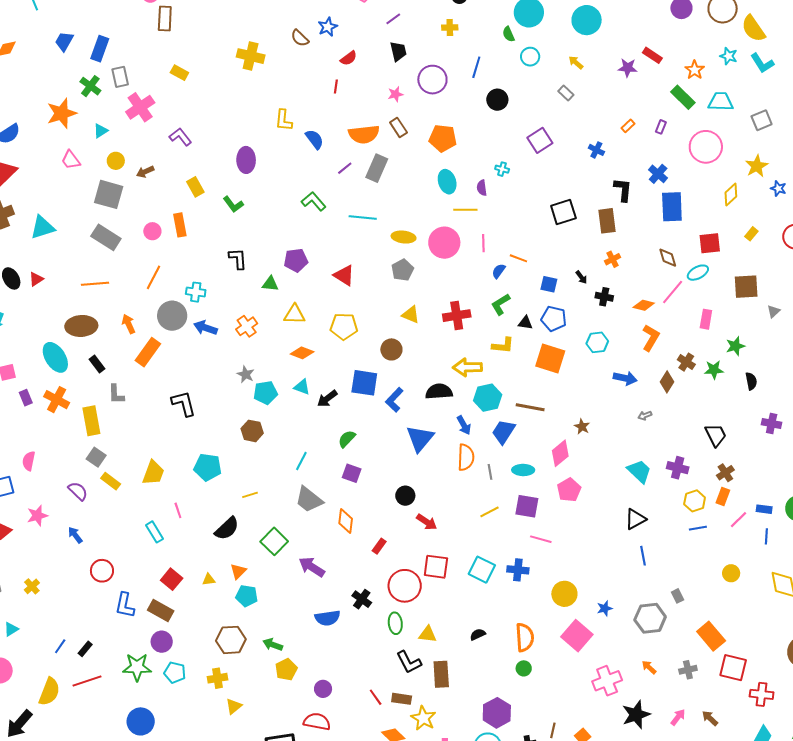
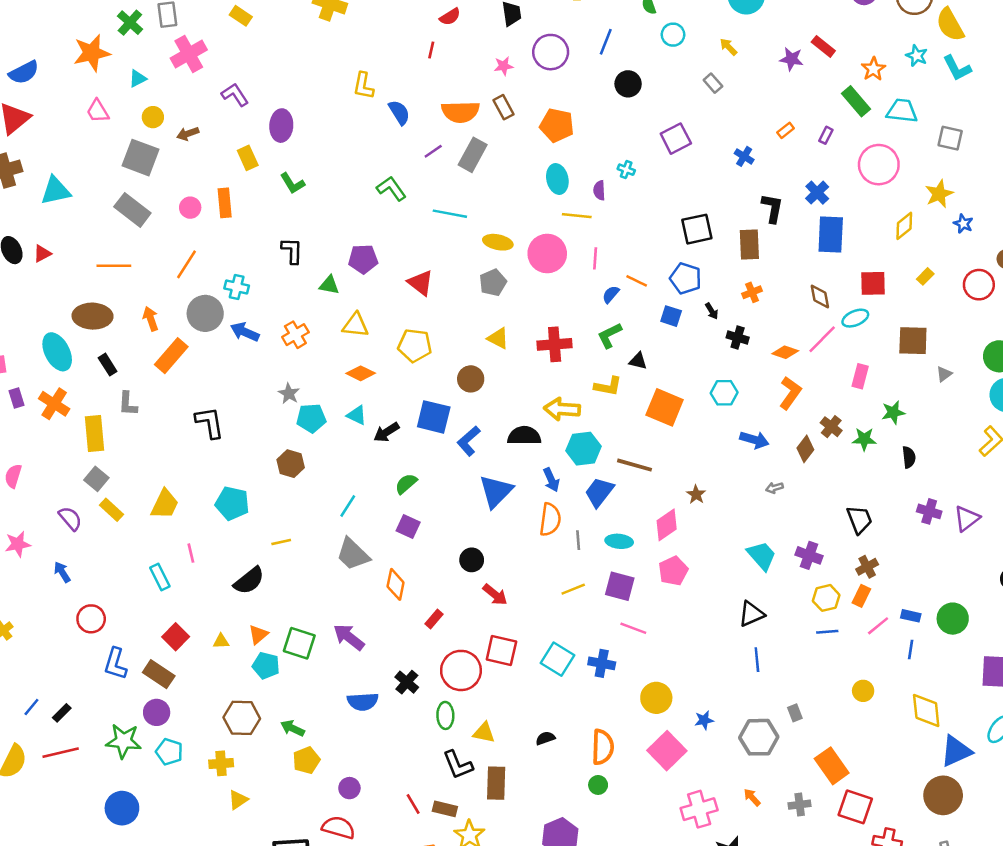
gray square: (762, 120) -> (950, 138), turned 30
purple ellipse: (246, 160) -> (281, 126), moved
blue pentagon: (554, 319) -> (686, 278), moved
green square: (274, 541) -> (299, 643), moved, turned -32

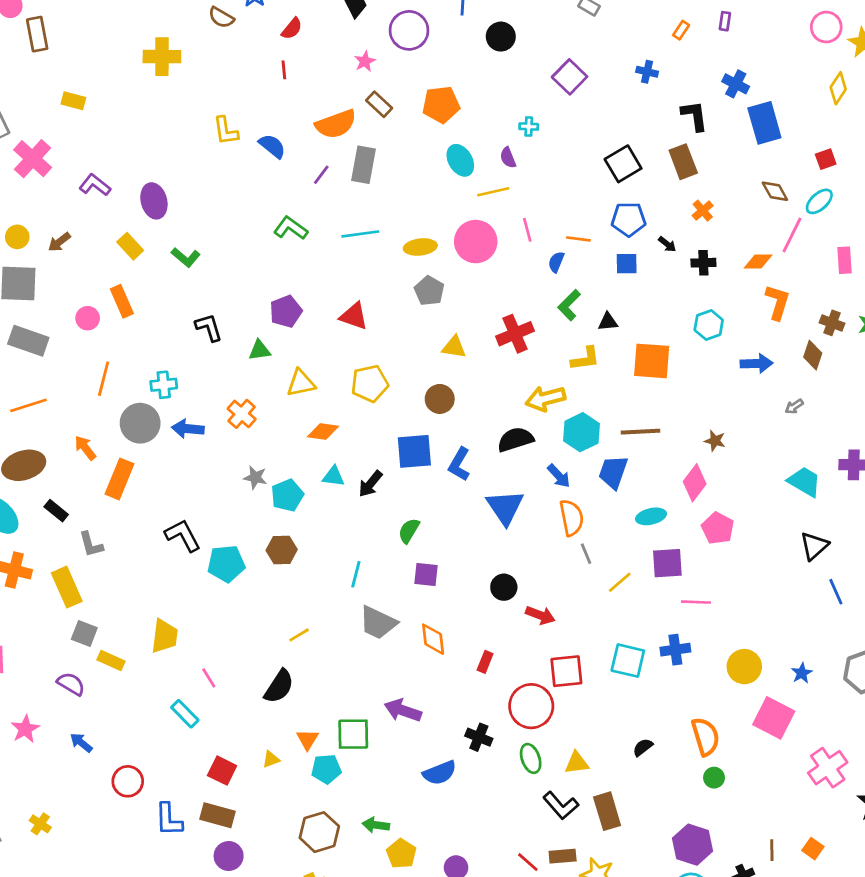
pink circle: (879, 165) -> (826, 27), moved, size x0.7
red square: (873, 283) -> (826, 159), size x0.7
cyan pentagon: (232, 503) -> (226, 564), moved
gray line: (578, 540) -> (586, 554), moved

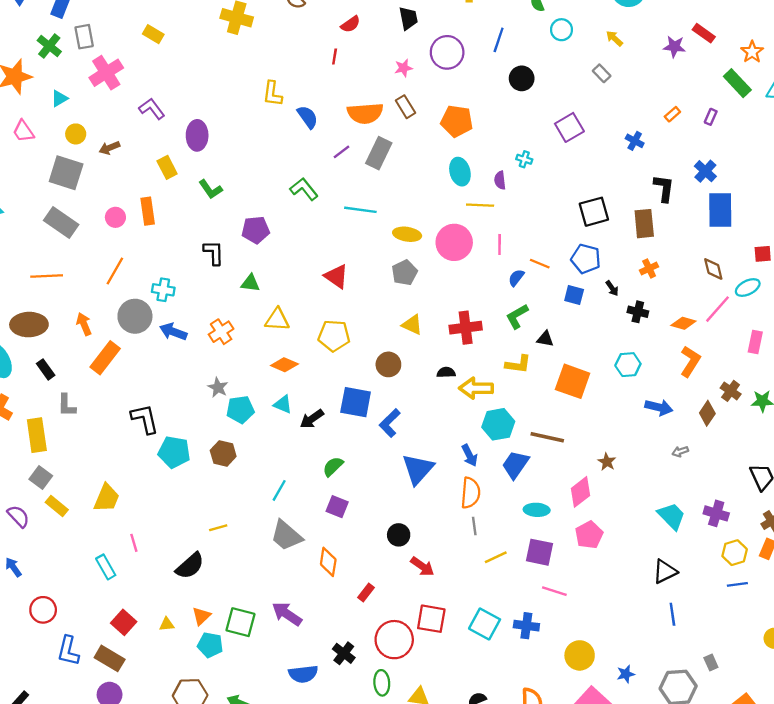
purple pentagon: (286, 311) -> (256, 230), moved
black semicircle: (515, 439) -> (446, 372), moved, size x0.6

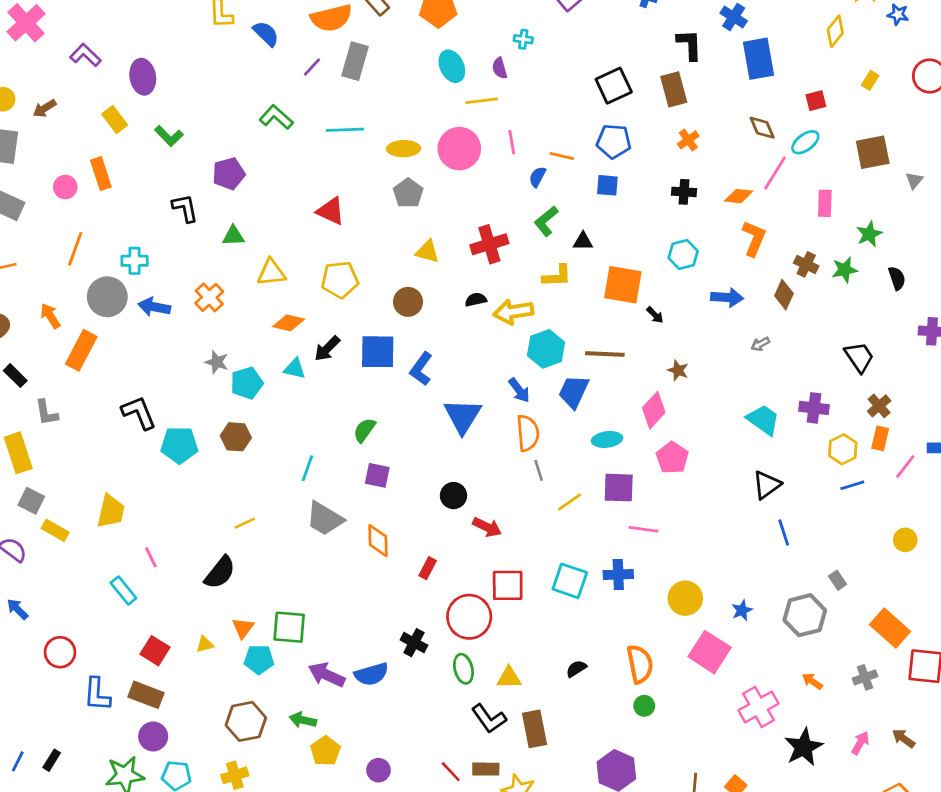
black arrow: (612, 288) -> (655, 315), moved
black arrow: (312, 419) -> (327, 349), moved
purple arrow: (287, 614) -> (327, 675), moved

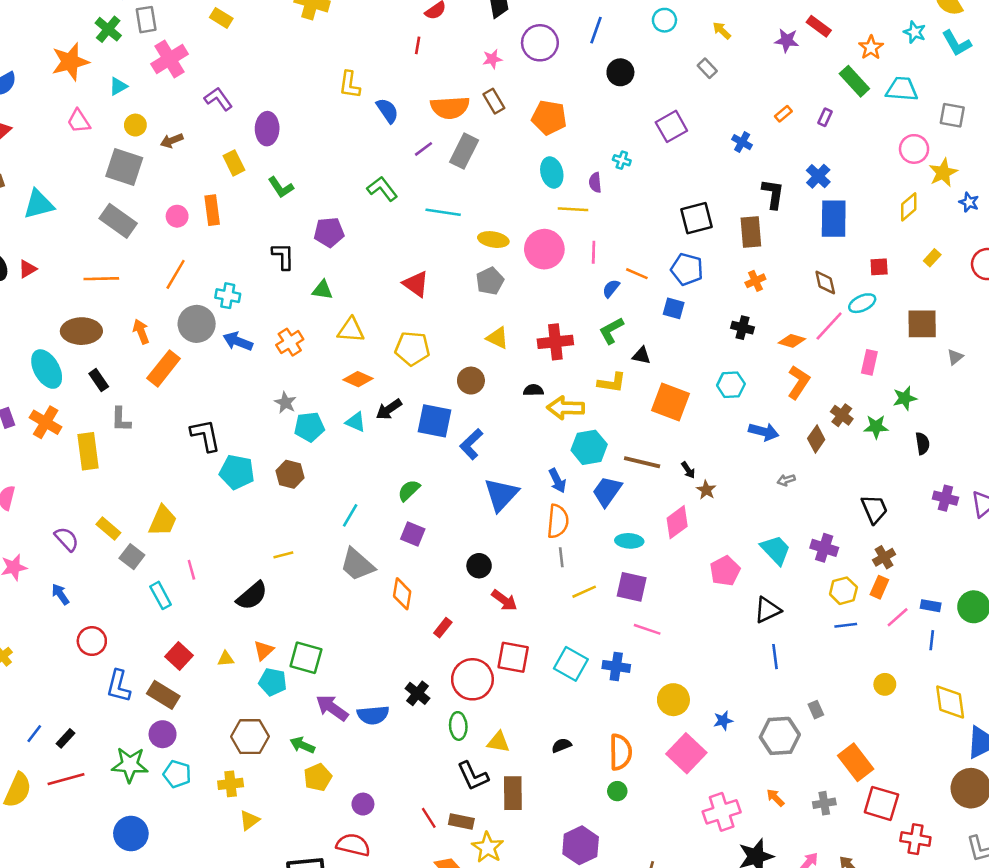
black arrow: (655, 315) -> (688, 470), moved
pink pentagon: (672, 458) -> (725, 571), moved
gray square: (31, 501) -> (132, 557), moved

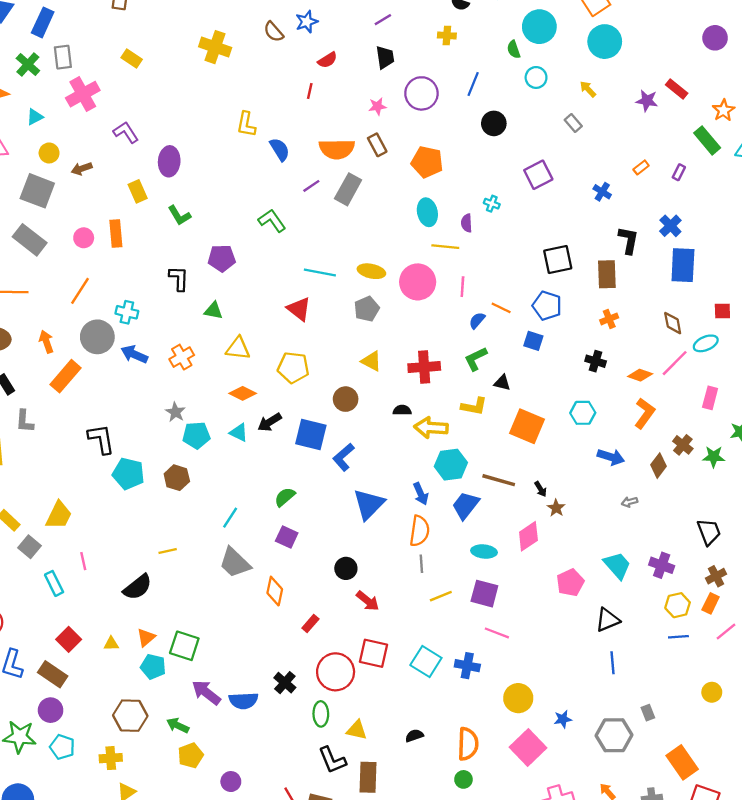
cyan line: (443, 212) -> (320, 272), moved

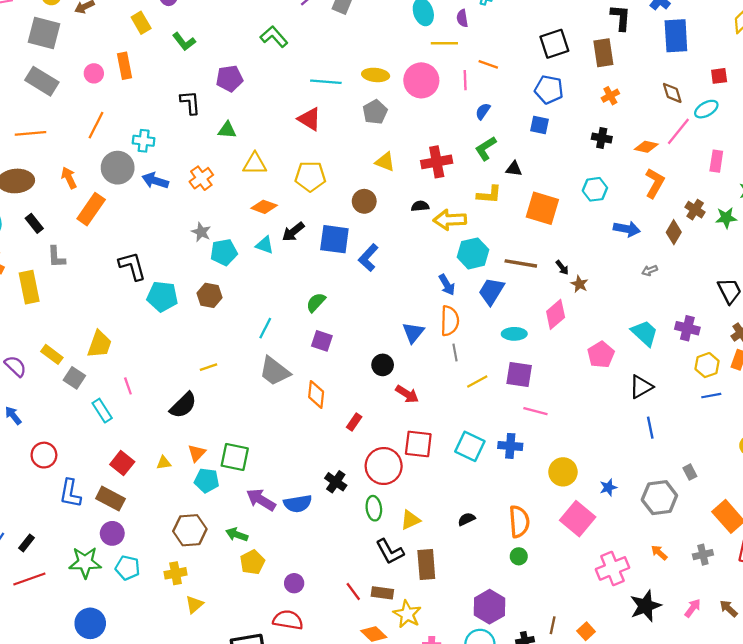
orange line: (501, 308) -> (488, 64), moved
blue triangle: (369, 504) -> (413, 333), moved, size x0.7
yellow triangle: (357, 730) -> (410, 520), turned -30

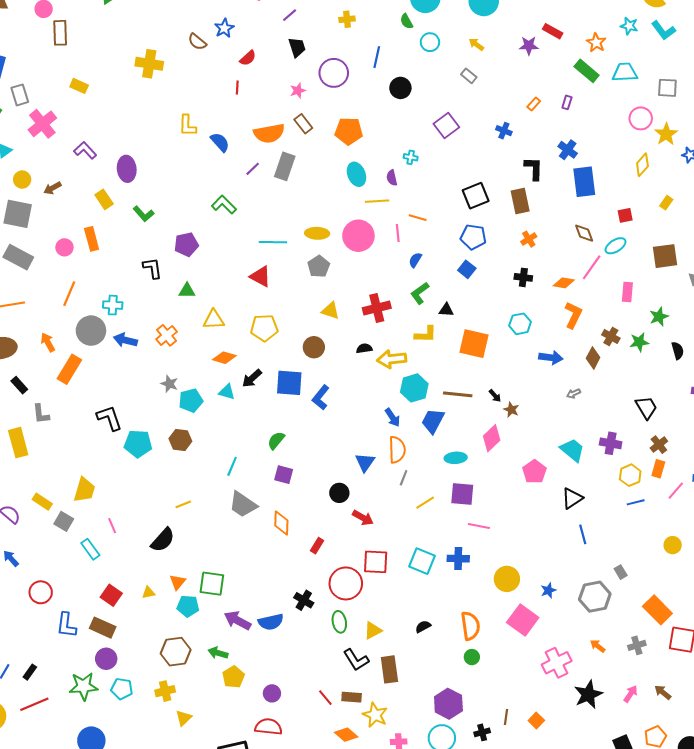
blue square: (539, 125) -> (467, 269), turned 30
gray line: (455, 352) -> (404, 478), turned 35

